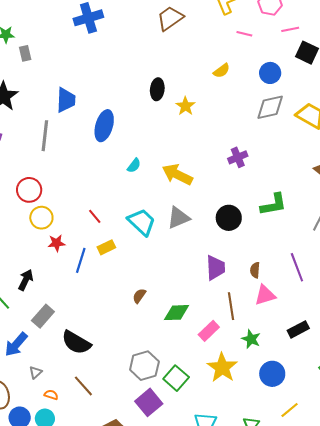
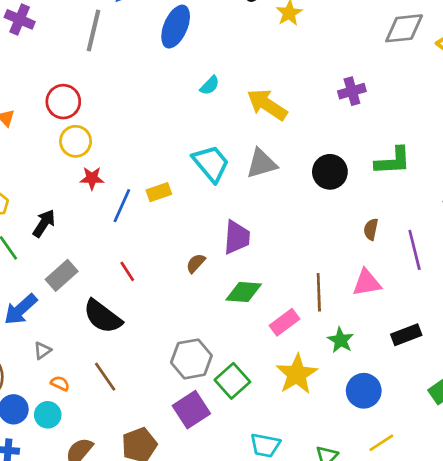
red line: (95, 216) -> (127, 271), moved
purple trapezoid: (215, 268) -> (237, 237), moved
brown semicircle: (255, 270) -> (371, 229), moved

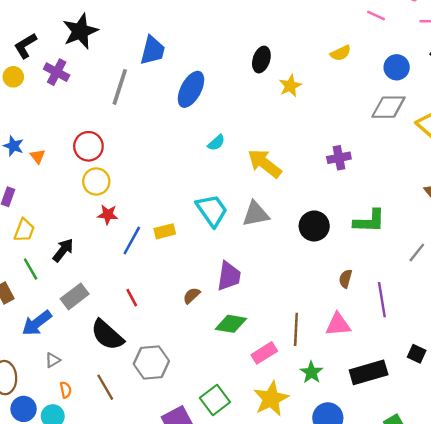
black rectangle: (406, 335) -> (369, 372), size x1.4
gray hexagon: (191, 359) -> (151, 362), moved
orange semicircle: (60, 383) -> (66, 390), turned 49

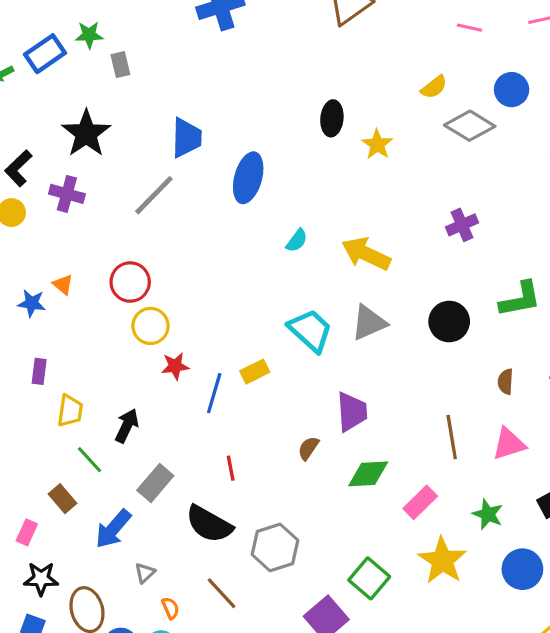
gray line: (120, 87) -> (154, 195), turned 39
gray diamond: (388, 107) -> (470, 126), moved, turned 45
orange triangle: (38, 156) -> (63, 285), moved
red line: (132, 298) -> (231, 468), turned 30
brown line: (296, 329) -> (452, 437), moved

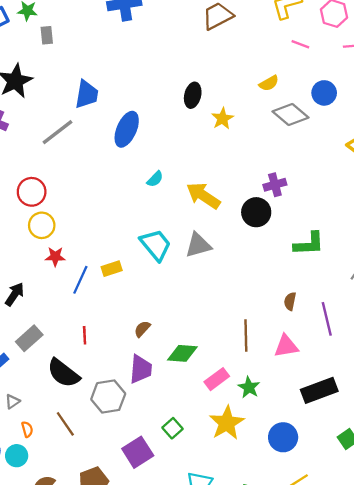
black circle: (449, 322) -> (256, 212), moved
purple trapezoid: (352, 412) -> (141, 369), moved
green star: (488, 514) -> (249, 387), moved
green square: (369, 578) -> (172, 428), size x0.7

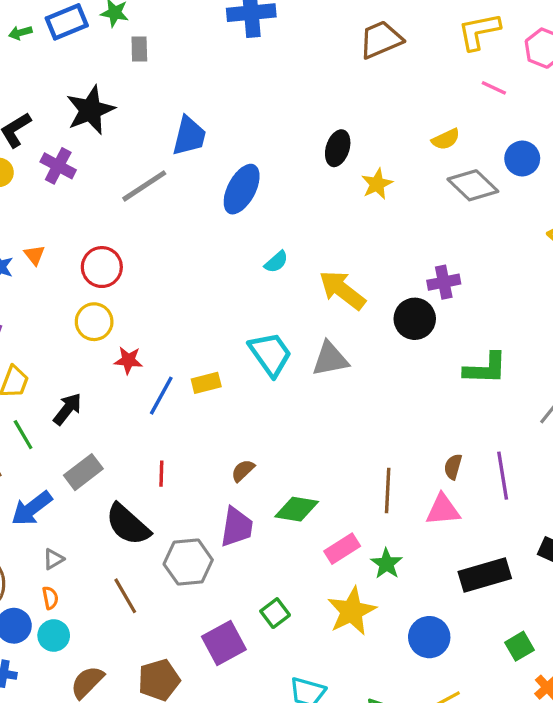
yellow circle: (42, 225) -> (94, 322), moved
brown semicircle: (290, 301) -> (453, 467), moved
orange semicircle: (27, 429) -> (50, 598), moved

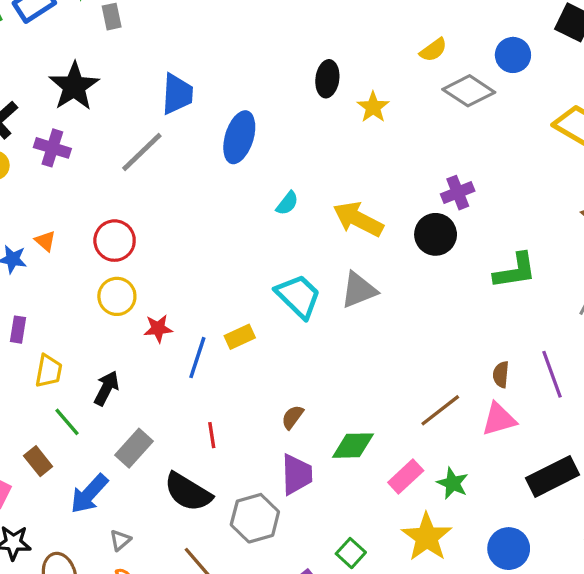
brown line: (388, 491) -> (440, 410), turned 60

